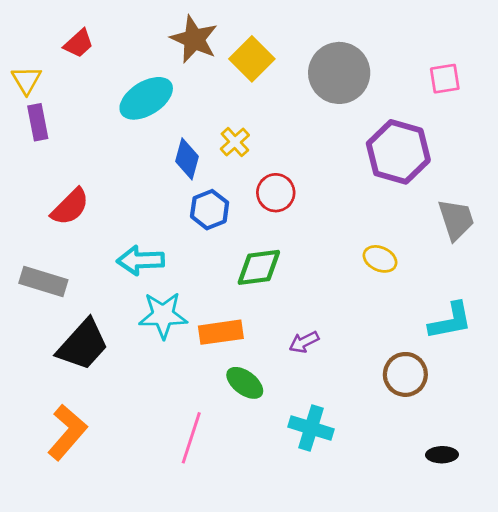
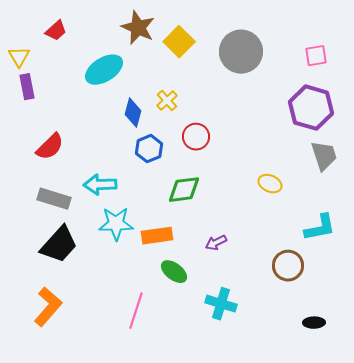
purple hexagon: (398, 152) -> (311, 108), moved
gray rectangle: (43, 281) -> (54, 199), moved

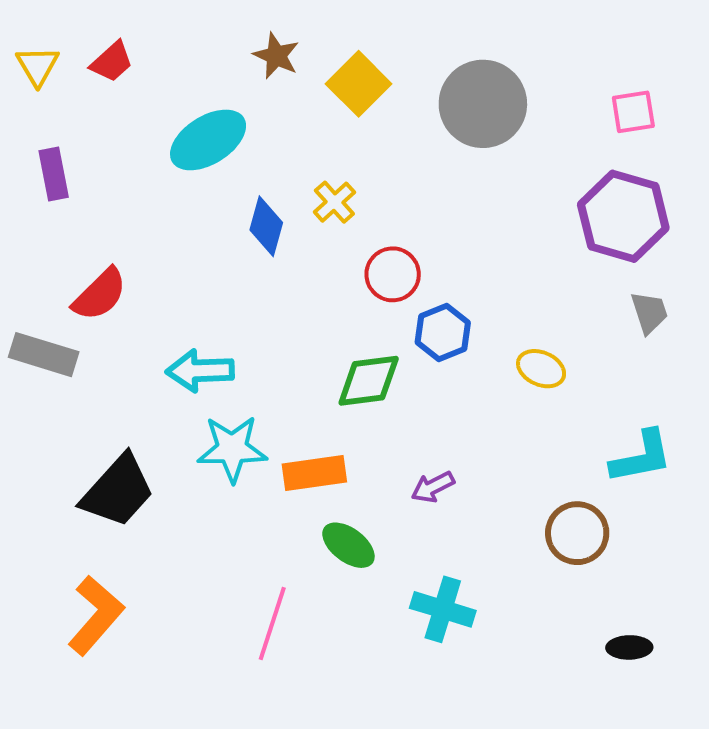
brown star: (138, 28) -> (276, 56), size x0.7
yellow triangle: (19, 57) -> (38, 66), moved
blue hexagon: (149, 149) -> (443, 333), moved
gray trapezoid: (324, 156) -> (649, 312), size x0.7
gray rectangle: (54, 199) -> (44, 355), moved

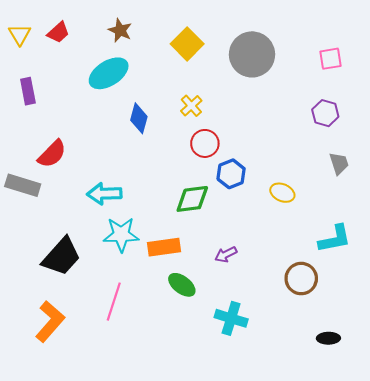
brown star: (276, 56) -> (120, 30), moved
yellow cross: (334, 202) -> (191, 106), moved
purple hexagon: (623, 216) -> (325, 113), size x0.6
pink line: (272, 623) -> (114, 302), moved

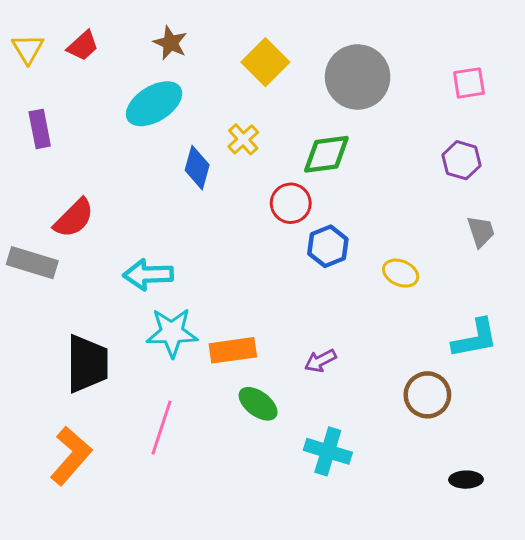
yellow cross: (191, 106) -> (243, 139), moved
green diamond: (192, 199) -> (326, 154), moved
black trapezoid: (61, 257) -> (87, 364), turned -42

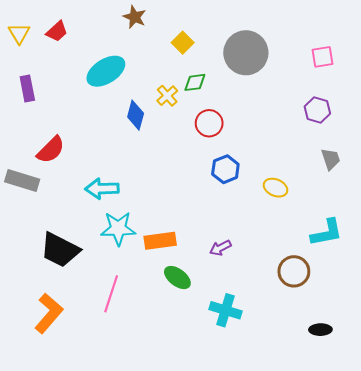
brown star: (170, 43) -> (135, 17), moved
yellow square: (265, 62) -> (183, 43), size x0.7
green diamond: (326, 154) -> (195, 82), moved, size x0.7
red circle: (291, 203) -> (209, 123), moved
black trapezoid: (87, 364) -> (60, 250), turned 117

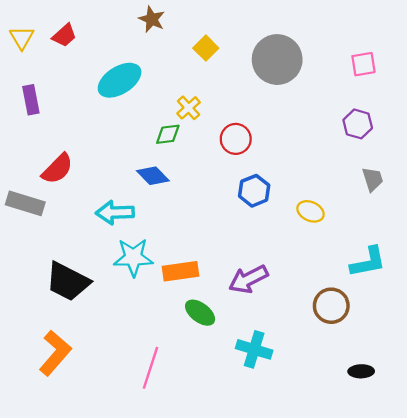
green diamond: (195, 82) -> (168, 134), moved
blue diamond: (136, 115) -> (153, 176), moved, turned -60
purple arrow: (220, 248) -> (248, 279), size x1.6
pink line: (111, 294) -> (151, 368), moved

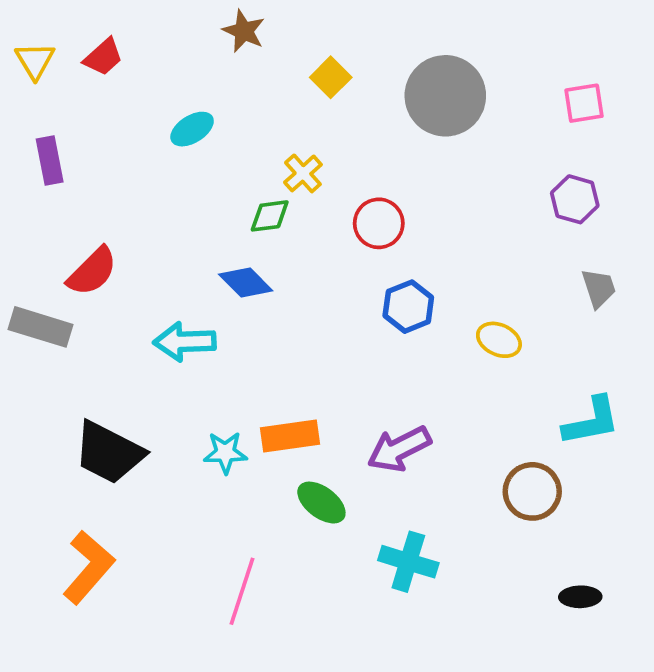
cyan ellipse: (120, 80) -> (192, 129), size x0.6
cyan star: (133, 257) -> (225, 453), moved, size x0.7

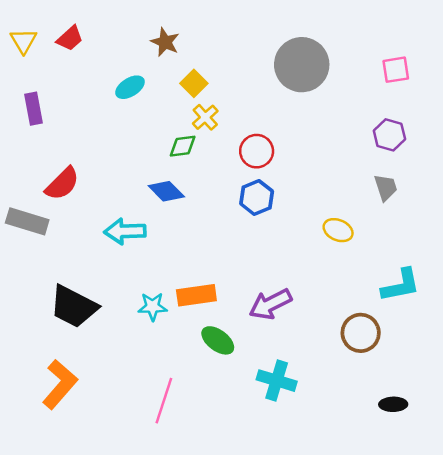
brown star: (244, 31) -> (165, 42), moved
yellow square: (331, 77) -> (194, 83), moved
gray trapezoid: (599, 288) -> (386, 187), moved
blue hexagon: (408, 307) -> (257, 198), moved

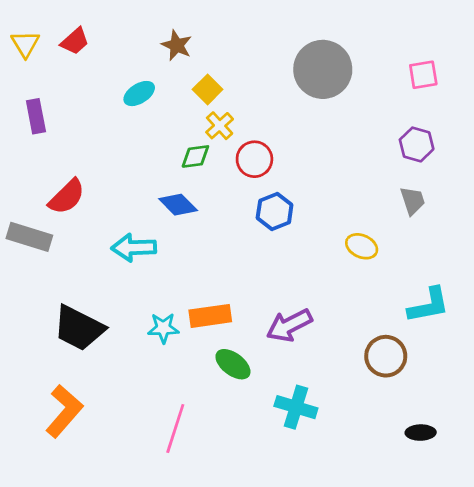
red circle: (257, 151) -> (254, 159), moved

